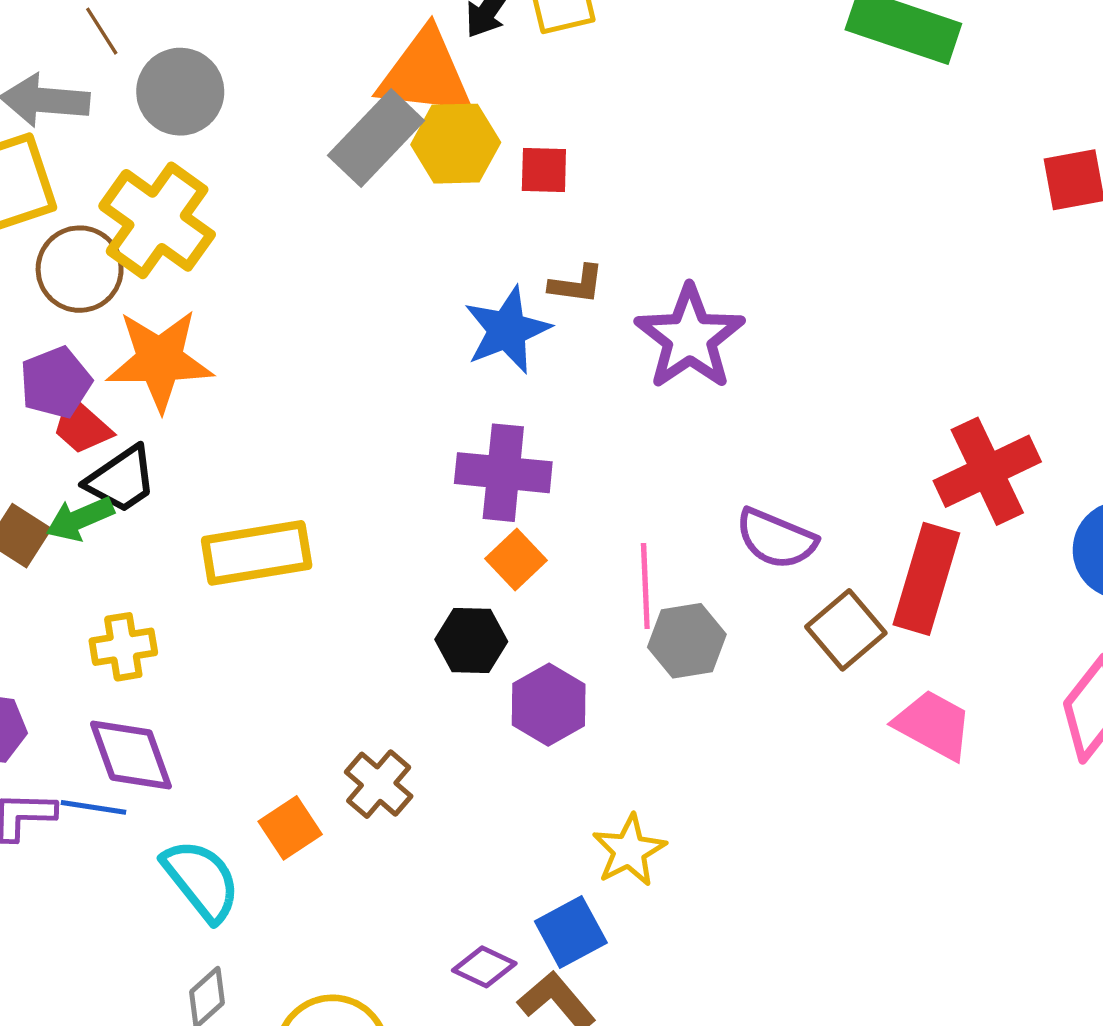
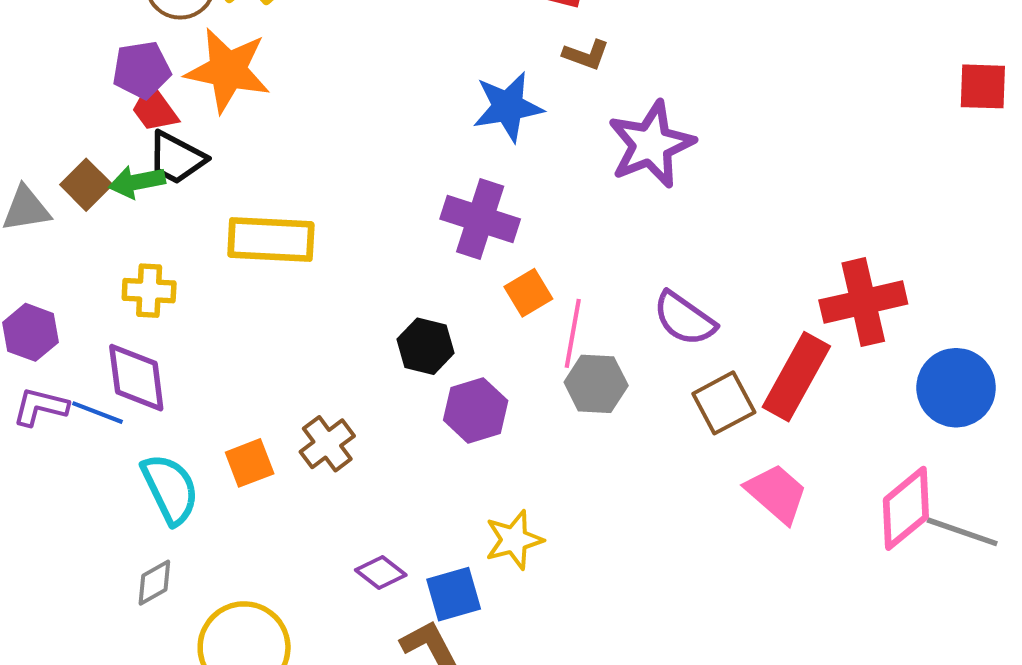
brown L-shape: (577, 284) -> (586, 55), moved
black trapezoid: (121, 479) -> (177, 158), turned 50
orange square: (516, 560) -> (528, 293), moved
purple diamond: (484, 967) -> (381, 573), moved

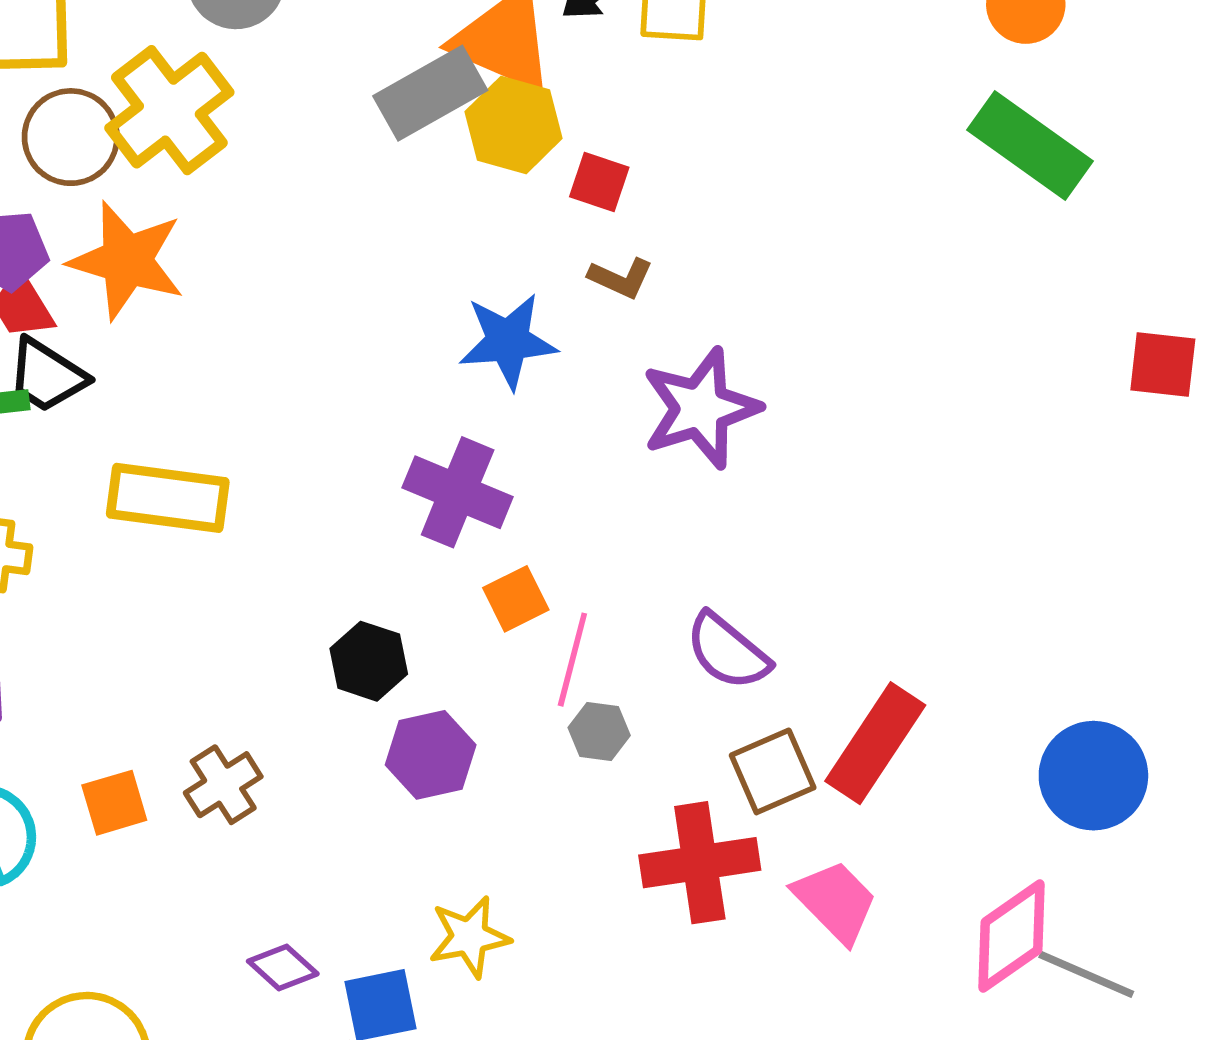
red cross: (863, 302) -> (700, 863), moved
gray hexagon: (596, 384) -> (599, 731), size x0.7

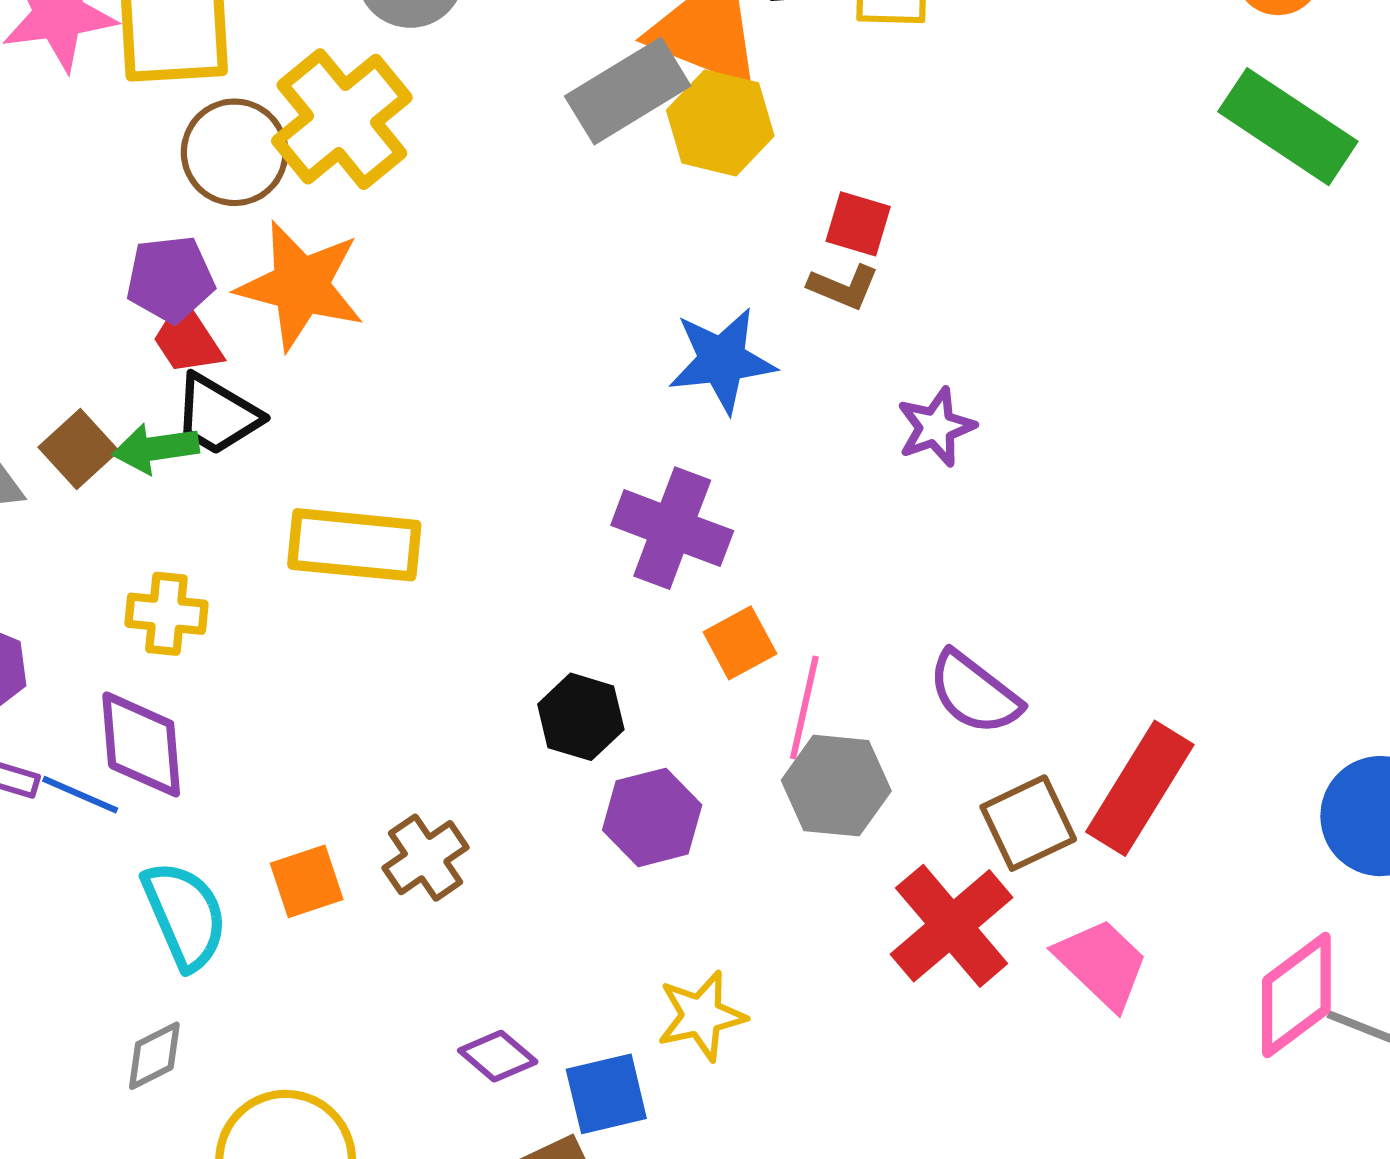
red square: (599, 182) -> (858, 224), moved
purple star: (701, 408) -> (936, 427), size x0.6
gray hexagon: (599, 731) -> (836, 786), size x1.6
red cross: (700, 863) -> (952, 926), turned -30

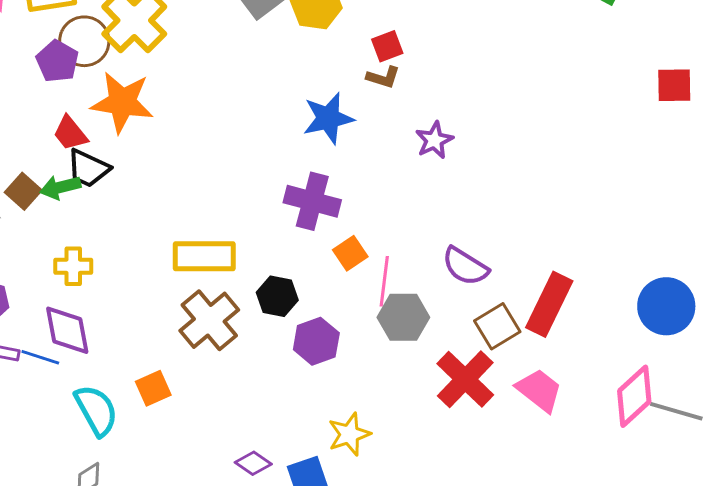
red square: (858, 224) -> (387, 46), turned -32
purple pentagon: (170, 279) -> (57, 61), moved, turned -30
yellow rectangle: (354, 545) -> (204, 256), moved
brown cross: (426, 858) -> (209, 320), moved, size x1.5

